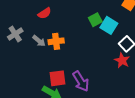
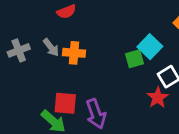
green square: (95, 20) -> (134, 59), moved
gray cross: (15, 34) -> (19, 50), moved

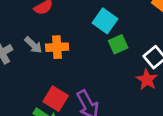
cyan square: (150, 47) -> (105, 21), moved
red square: (65, 103) -> (56, 99), turned 35

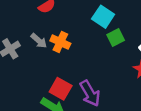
orange cross: (57, 47) -> (60, 42), turned 30

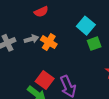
gray arrow: (39, 41) -> (31, 39), turned -64

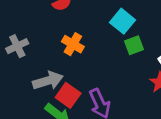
gray arrow: (31, 39) -> (48, 81), moved, size x1.5

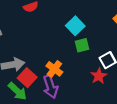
orange cross: (73, 44) -> (54, 69), moved

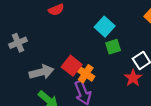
red square: (27, 78) -> (72, 66), moved

